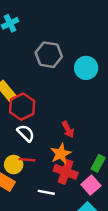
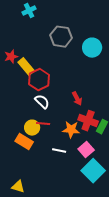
orange star: (61, 154) -> (71, 130), moved, turned 30
red cross: (66, 172) -> (88, 121), moved
pink square: (91, 185) -> (86, 150), moved

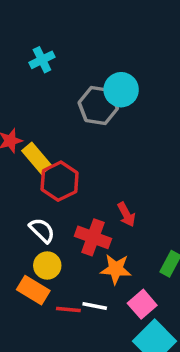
cyan circle: (92, 48) -> (121, 90), moved
white semicircle: (42, 102) -> (42, 230), moved
red cross: (88, 121) -> (93, 237), moved
red line: (43, 124) -> (68, 309), moved

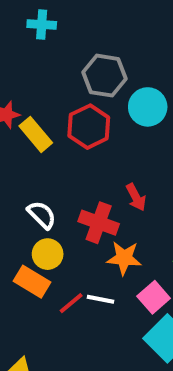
cyan cross: (42, 60) -> (42, 25), turned 30
cyan circle: (121, 90) -> (148, 107), moved
red hexagon: (60, 181) -> (89, 127), moved
red line: (68, 309) -> (71, 303), turned -45

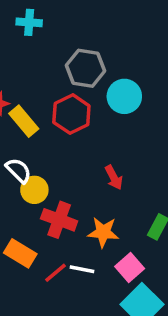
white semicircle: (42, 215) -> (19, 170), moved
red cross: (99, 223) -> (59, 220), moved
yellow circle: (48, 254) -> (34, 190), moved

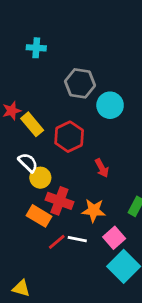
red hexagon: (71, 114) -> (69, 137), moved
orange rectangle: (20, 253) -> (39, 216), moved

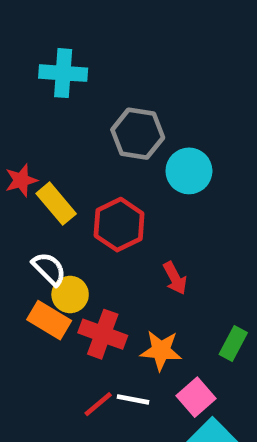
cyan cross: (36, 48) -> (63, 73), size x1.4
orange rectangle: (39, 216) -> (49, 320), moved

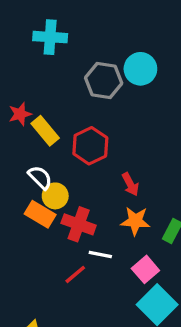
cyan circle: (189, 171) -> (140, 69), moved
orange star: (161, 350) -> (135, 221), moved
white line: (133, 399) -> (100, 254), moved

